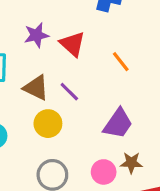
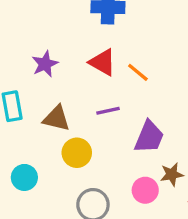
red triangle: (73, 44) -> (103, 62), moved
purple line: (69, 92) -> (108, 111), moved, turned -45

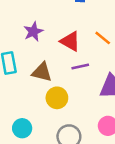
red triangle: (103, 62) -> (70, 41), moved
cyan circle: (24, 177) -> (22, 128), moved

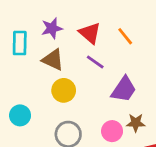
purple star: (33, 32) -> (52, 28), moved
purple line: (80, 67) -> (95, 62), turned 36

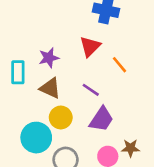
red triangle: (90, 33) -> (90, 46), moved, turned 35
purple trapezoid: (124, 89) -> (101, 119), moved
cyan circle: (20, 115) -> (36, 138), moved, size x1.5

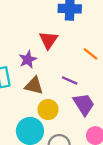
red triangle: (90, 46) -> (48, 40), moved
purple trapezoid: (101, 119) -> (84, 104), turned -55

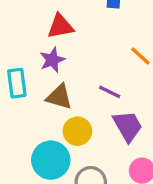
red triangle: (48, 40) -> (60, 26), moved, turned 42

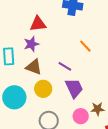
cyan circle: (51, 160) -> (14, 97), moved

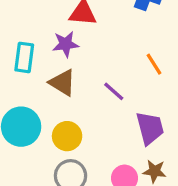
purple trapezoid: (74, 88) -> (150, 128), moved
yellow circle: (43, 89) -> (67, 136), moved

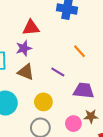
purple trapezoid: (150, 128) -> (84, 90), turned -60
yellow circle: (67, 136) -> (43, 102), moved

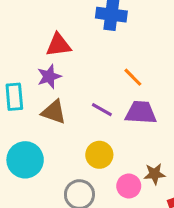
purple trapezoid: (84, 90) -> (141, 112), moved
yellow circle: (43, 102) -> (99, 155), moved

